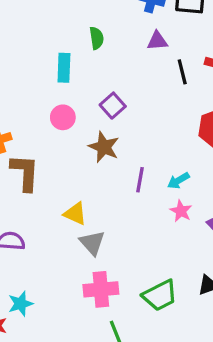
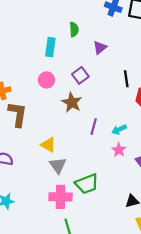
purple triangle: (157, 41) -> (100, 48), moved, turned -40
black line: (182, 72) -> (126, 79), moved
green trapezoid: (160, 295) -> (87, 184), moved

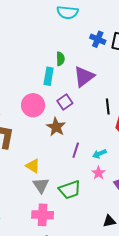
cyan rectangle: (50, 47) -> (49, 76), moved
purple triangle: (100, 48) -> (84, 77), size x1.6
pink circle: (46, 80) -> (33, 105), size x1.5
green trapezoid: (87, 184) -> (70, 190), moved

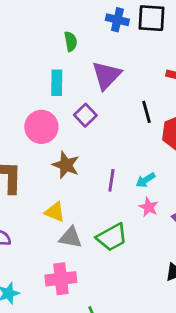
green semicircle: (60, 59) -> (71, 41), moved
brown star: (56, 127) -> (66, 165), moved
gray triangle: (41, 185) -> (71, 237), turned -36
pink cross: (43, 215) -> (61, 279), moved

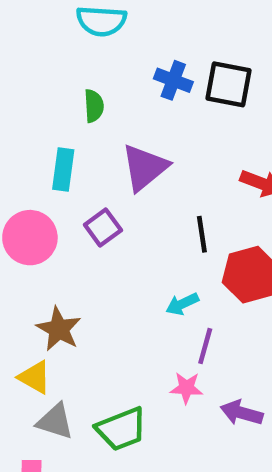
brown star: (66, 165) -> (59, 329), moved
purple line: (111, 180) -> (205, 346), moved
cyan arrow: (146, 180) -> (182, 304), moved
pink star: (149, 207) -> (186, 388), turned -30

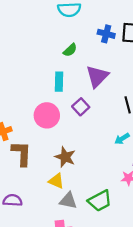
green semicircle: (94, 106) -> (70, 50), turned 56

